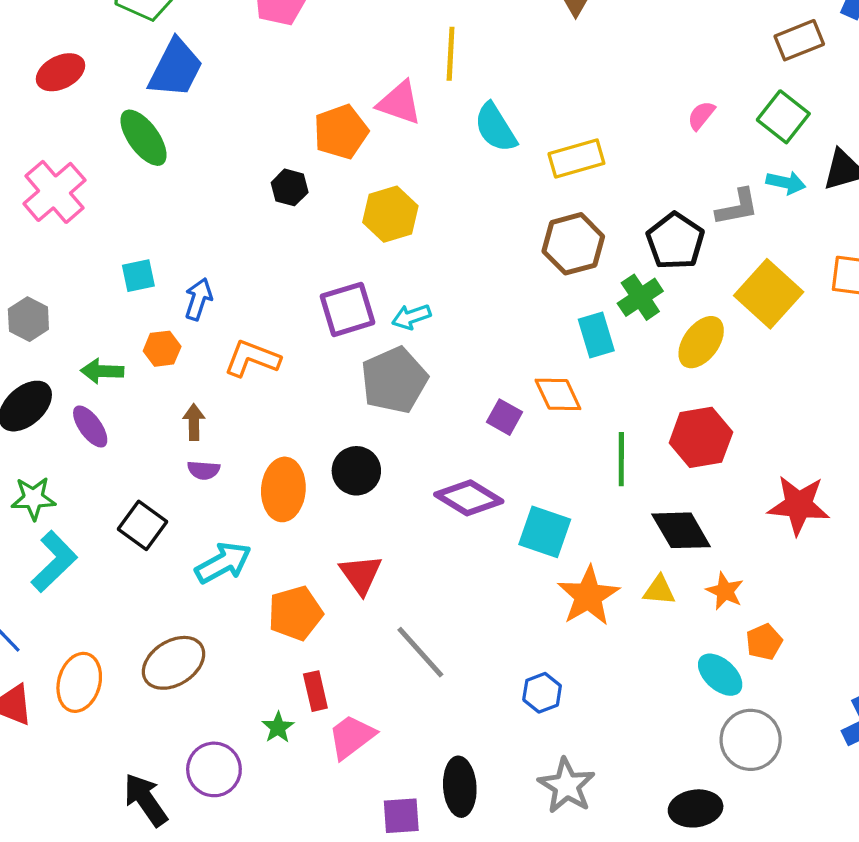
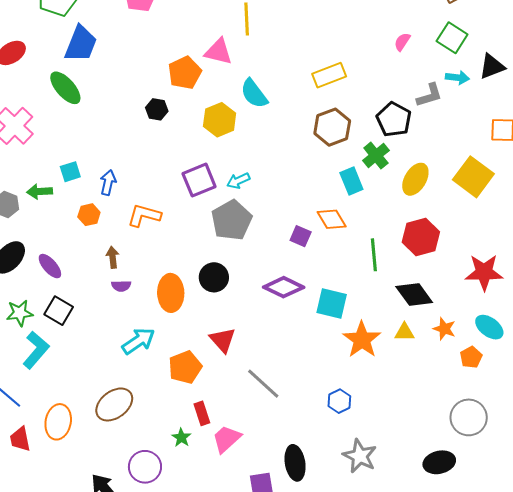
cyan semicircle: (495, 128) -> (254, 94), moved
yellow square: (769, 294) -> (473, 177), moved
green arrow: (102, 371) -> (39, 192), moved
black square: (142, 525) -> (59, 311), moved
cyan ellipse: (720, 675) -> (489, 327), moved

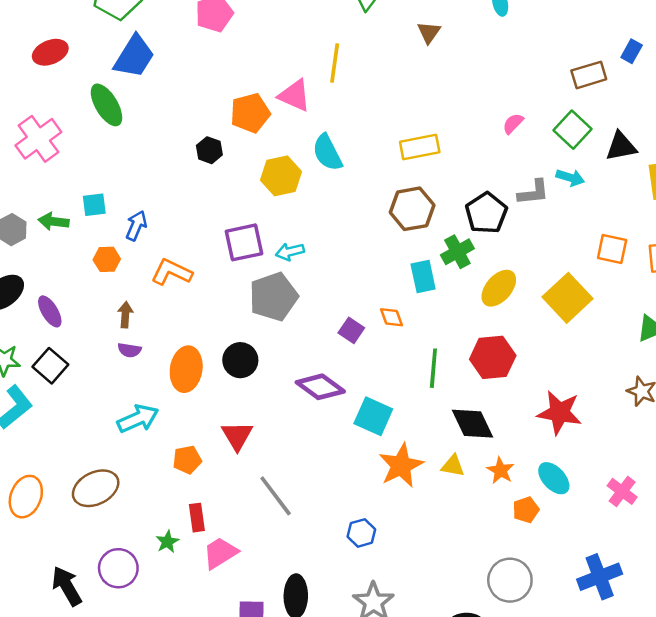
black triangle: (492, 66) -> (621, 146), moved
orange diamond: (332, 219) -> (392, 317), size x0.7
orange pentagon: (185, 367) -> (187, 460), size x0.7

